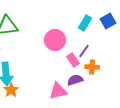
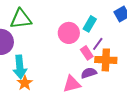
cyan rectangle: (85, 23) -> (90, 24), moved
orange cross: (92, 67) -> (106, 60), size x1.5

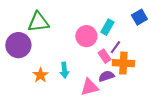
cyan arrow: (20, 67) -> (64, 70), moved, size x0.7
orange star: (25, 83) -> (40, 75), moved

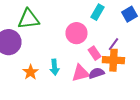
cyan rectangle: (107, 27) -> (97, 12), moved
purple line: (115, 47) -> (113, 44), moved
pink triangle: (89, 87) -> (80, 73), moved

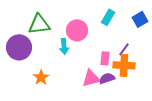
pink circle: (76, 33) -> (77, 30), moved
pink rectangle: (94, 53) -> (105, 58), turned 40
cyan arrow: (54, 67) -> (64, 46), moved

